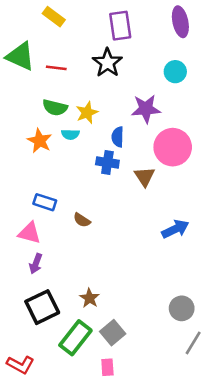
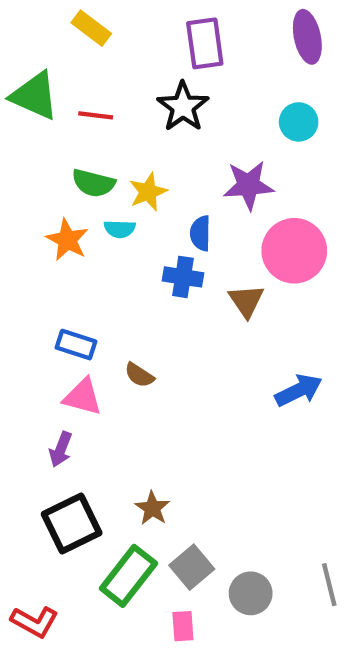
pink triangle: (29, 233) -> (83, 397), moved
gray circle: (182, 308) -> (251, 593), moved
gray line: (193, 343) -> (329, 585), turned -45

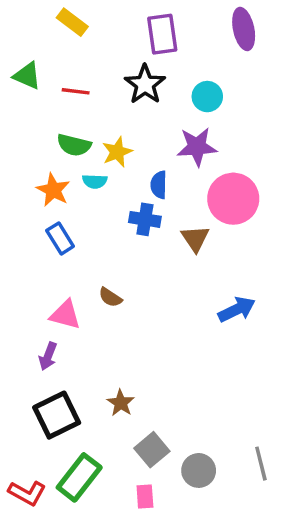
green triangle: (35, 96) -> (27, 76), size x0.7
cyan circle: (299, 122) -> (207, 97), moved
blue rectangle: (76, 345) -> (60, 238), moved, turned 40
green rectangle: (128, 576) -> (79, 477), moved

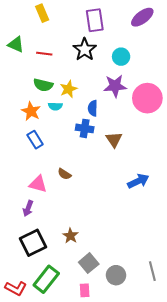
yellow rectangle: (72, 22) -> (42, 13), turned 30
purple ellipse: (244, 29) -> (142, 17), turned 65
pink circle: (233, 199) -> (147, 98), moved

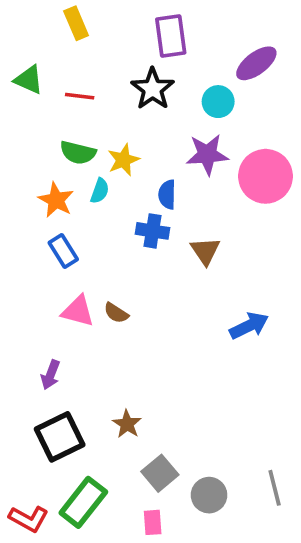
purple ellipse: (142, 17) -> (256, 63), moved
cyan semicircle: (55, 106) -> (100, 191), turned -72
pink triangle: (38, 184) -> (78, 311), moved

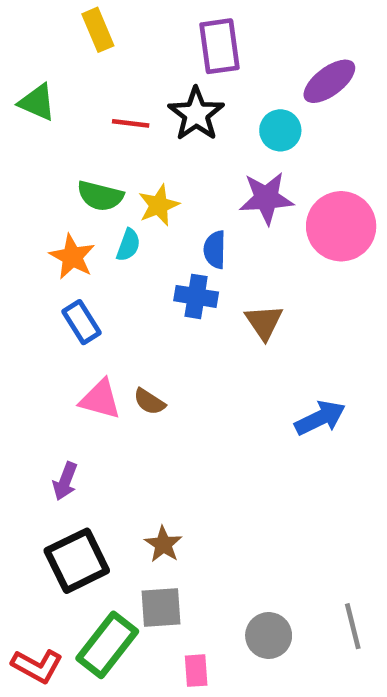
red line: (80, 96) -> (131, 123), moved
gray square: (160, 473) -> (161, 607), moved, turned 36

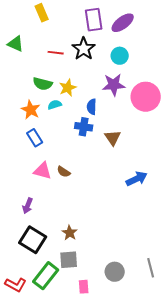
purple ellipse: (329, 81) -> (123, 23), moved
cyan semicircle: (128, 245) -> (55, 105), turned -128
black square: (77, 561) -> (33, 240), turned -32

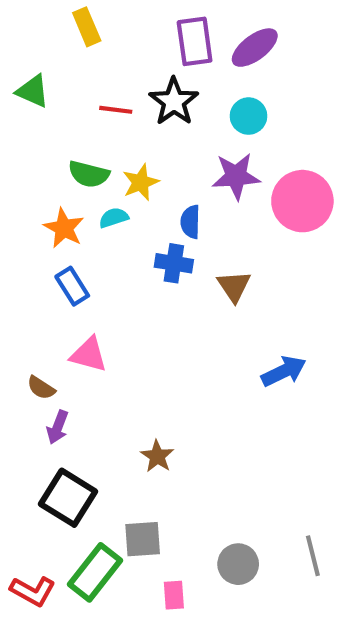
brown semicircle: (64, 172) -> (41, 388), moved
brown star: (70, 233) -> (157, 456), moved

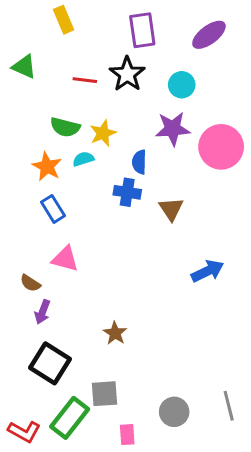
purple ellipse: (255, 48) -> (209, 35), moved

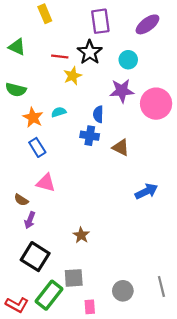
green semicircle: (65, 127) -> (16, 90), moved
yellow star: (103, 133) -> (73, 76), moved
brown triangle: (171, 209) -> (121, 147), turned -30

